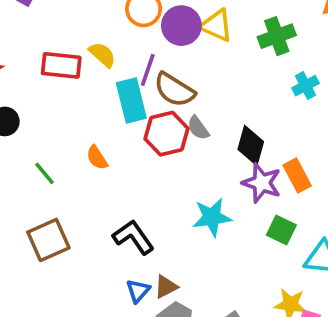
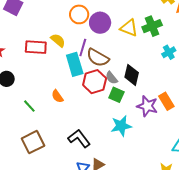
yellow triangle: (216, 26) -> (129, 28), moved
black diamond: (251, 145) -> (132, 75), moved
green square: (281, 230) -> (116, 95), moved

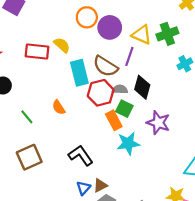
purple line: (83, 48) -> (129, 56), moved
gray semicircle: (112, 78) -> (120, 89), turned 128
orange rectangle: (166, 101) -> (114, 120), moved

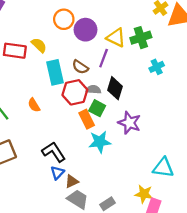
brown semicircle: (105, 66) -> (80, 67), size x0.7
blue triangle: (83, 188) -> (57, 173), moved

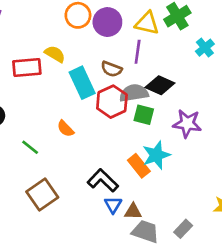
black diamond: (115, 88) -> (160, 85), turned -70
gray semicircle: (93, 90) -> (134, 93), size x1.5
orange rectangle: (87, 119) -> (139, 166), moved
brown triangle: (72, 181) -> (133, 211), turned 40

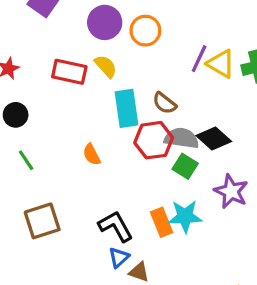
purple circle: (107, 22) -> (105, 22), moved
purple line: (138, 52) -> (199, 59), moved
green line: (30, 147) -> (26, 160), moved

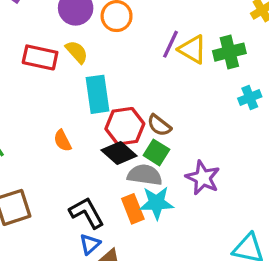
brown semicircle: (164, 103) -> (159, 125), moved
gray semicircle: (181, 138) -> (145, 175), moved
black diamond: (214, 139) -> (119, 153), moved

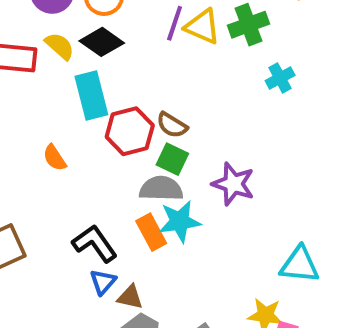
black diamond: (119, 153) -> (102, 42), moved

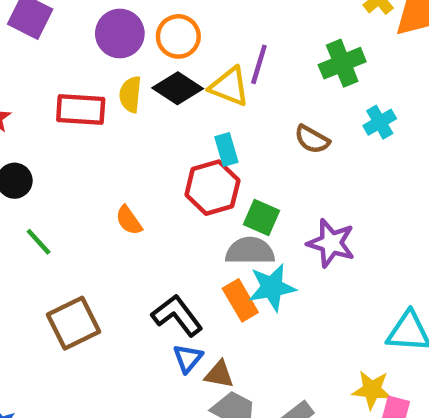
yellow triangle: (202, 27) -> (229, 87), moved
yellow semicircle: (60, 46) -> (130, 94), turned -124
cyan rectangle: (91, 95) -> (226, 150), moved, size x0.6
brown semicircle: (172, 125) -> (312, 139), moved

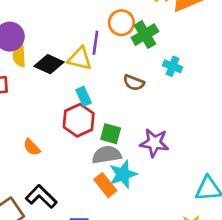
orange circle: (178, 36) -> (121, 23), moved
yellow semicircle: (130, 94) -> (19, 56), moved
cyan cross: (380, 122) -> (173, 66), turned -30
black L-shape: (177, 315) -> (41, 197), moved

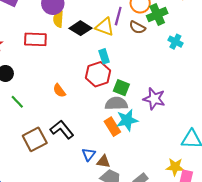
brown semicircle: (134, 83) -> (137, 27), moved

